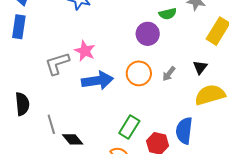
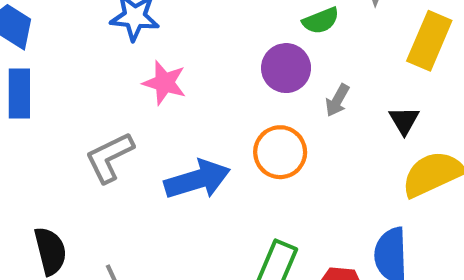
pink star: (85, 51) -> (164, 83), moved
gray arrow: (169, 74) -> (337, 100), moved

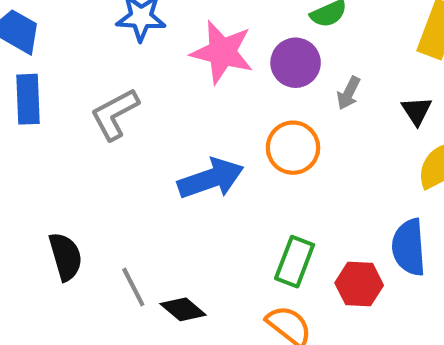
pink star: (164, 83) -> (222, 52), moved, size x1.4
gray L-shape: (109, 157) -> (115, 114), moved

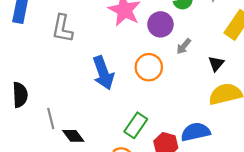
gray L-shape: (115, 114) -> (62, 28), turned -64
blue arrow: (211, 179) -> (103, 73), turned 76
blue semicircle: (409, 247) -> (196, 132), turned 68

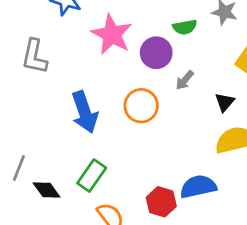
gray line: (51, 118) -> (19, 168), turned 35
green rectangle: (136, 125) -> (92, 176), moved

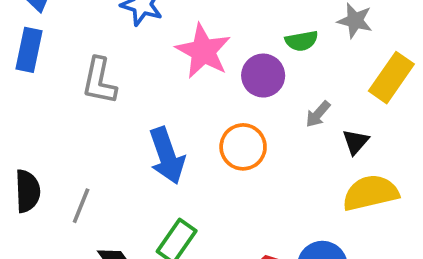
gray arrow: (185, 80) -> (318, 114), moved
gray line: (19, 168) -> (81, 206), moved

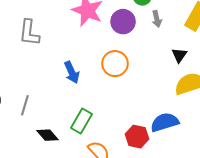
gray arrow: (318, 114) -> (157, 19), moved, turned -49
blue arrow: (167, 156) -> (72, 72), size x0.7

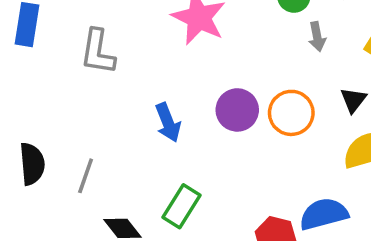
purple circle: (123, 22) -> (237, 110), moved
orange circle: (115, 64) -> (291, 113), moved

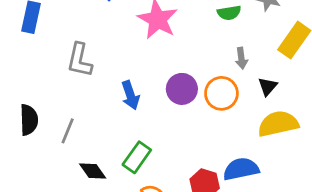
gray arrow: (317, 37) -> (241, 58), moved
gray L-shape: (98, 52) -> (80, 60), moved

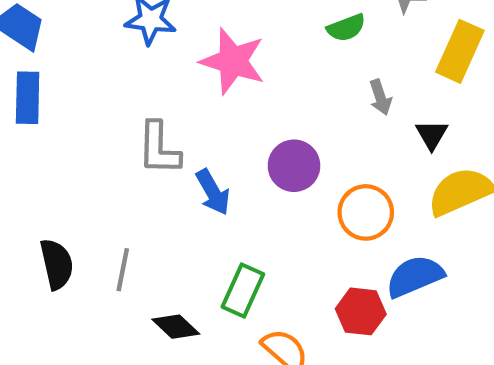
gray L-shape: (80, 60) -> (159, 148), moved
orange circle: (221, 93) -> (366, 212), moved

